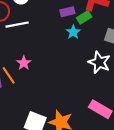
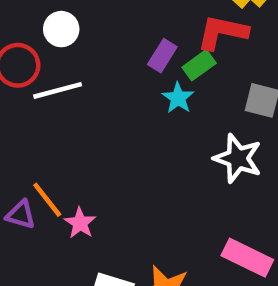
purple rectangle: (67, 12) -> (162, 56), turned -40
pink star: (24, 63) -> (80, 223), moved

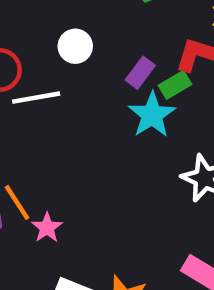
white circle: (61, 29) -> (75, 46), moved
cyan star: (178, 98) -> (152, 115), size x1.5

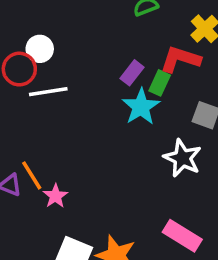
white circle: (75, 46) -> (40, 49), moved
green rectangle: (175, 85) -> (160, 83), turned -35

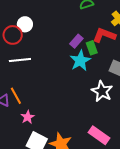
green rectangle: (160, 83) -> (92, 48), turned -48
white line: (48, 92) -> (20, 60), moved
pink star: (55, 196) -> (28, 117), moved

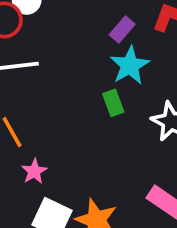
green rectangle: (92, 48) -> (113, 103), moved

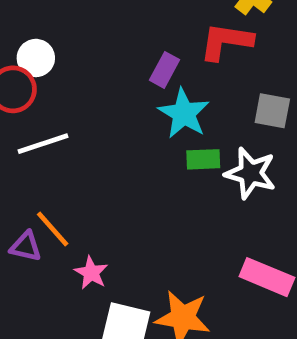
green rectangle: (113, 103) -> (203, 159), moved, turned -60

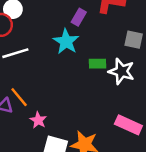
cyan star: (184, 113) -> (66, 42), moved

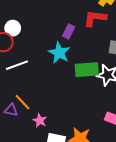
green rectangle: (97, 64) -> (87, 70), size x1.6

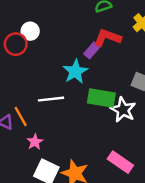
red L-shape: (95, 18) -> (107, 38), moved
white line: (17, 65) -> (51, 99), moved

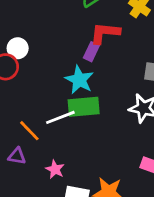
green rectangle: (101, 98) -> (84, 107), moved
orange line: (21, 116) -> (29, 131), moved

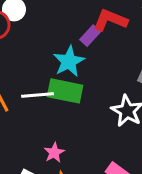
pink star: (55, 169) -> (54, 153), moved

